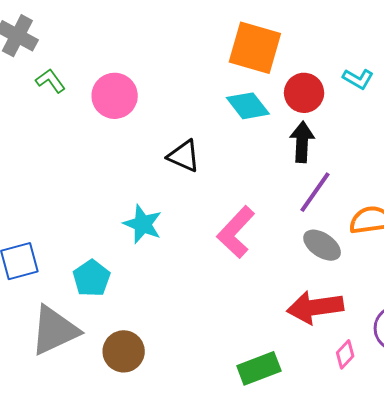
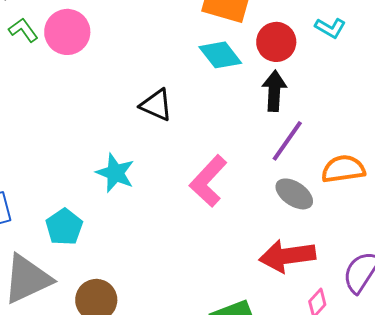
pink circle: (115, 96) -> (67, 32), moved

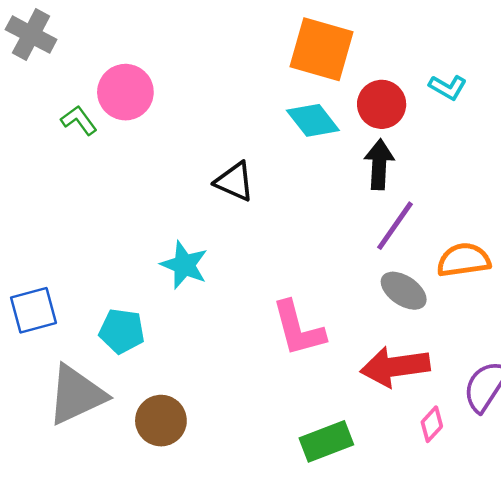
green L-shape: (23, 30) -> (79, 120), moved
pink L-shape: (208, 181) -> (298, 329), moved, turned -58
cyan pentagon: (64, 227) -> (122, 331), turned -30

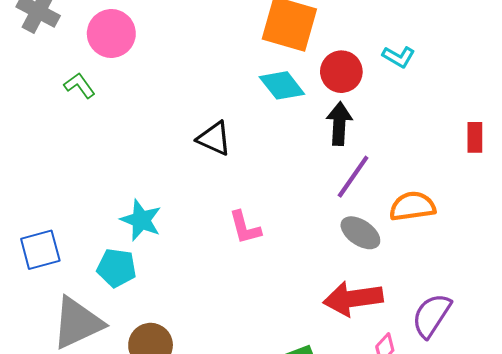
pink circle: (125, 92) -> (111, 33), moved
cyan star: (184, 265) -> (141, 220), moved
pink L-shape: (298, 329) -> (245, 227), moved, size x0.7

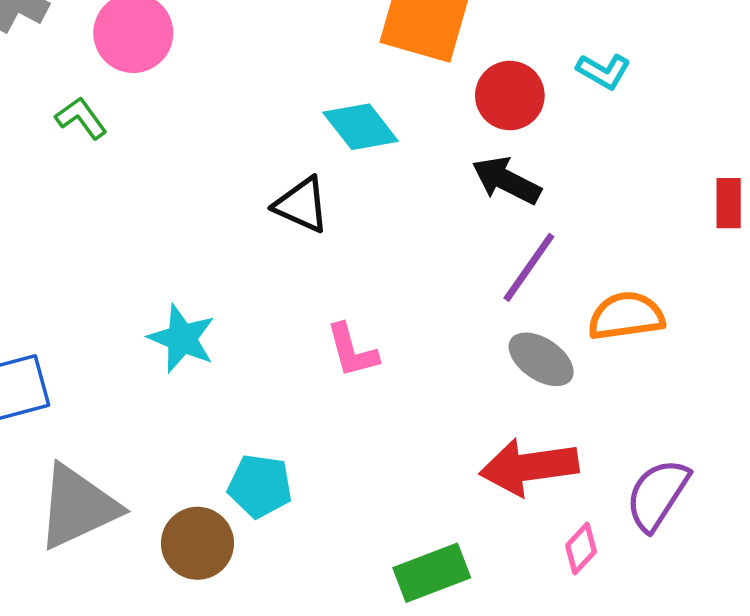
cyan diamond: (282, 85) -> (361, 127), moved
black arrow: (339, 124) -> (506, 181), turned -66
cyan pentagon: (117, 268) -> (260, 486), moved

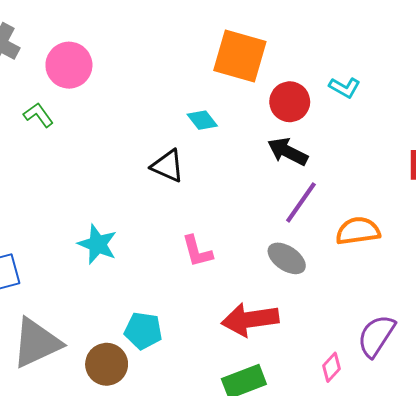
cyan diamond: (361, 127) -> (202, 120), size x0.7
gray ellipse: (541, 359) -> (287, 258), moved
red arrow: (529, 467) -> (250, 319), moved

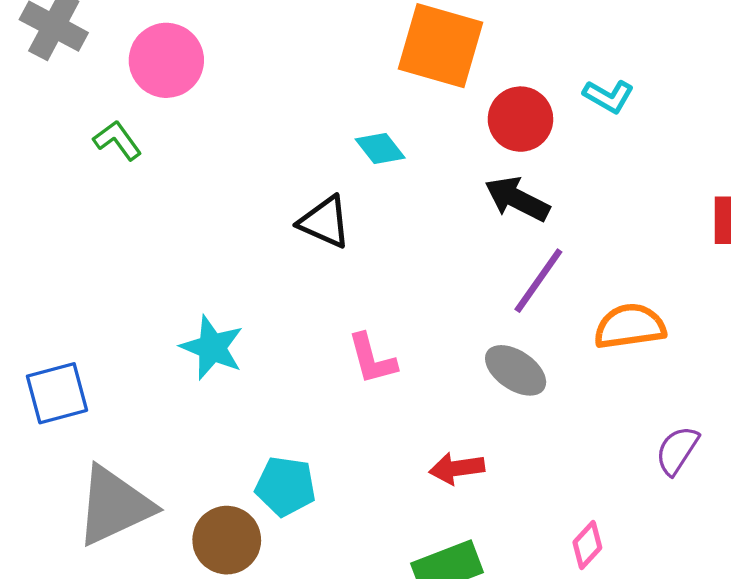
red arrow: (250, 319) -> (457, 468), size x0.6
purple semicircle: (376, 336) -> (677, 450), moved, size x0.7

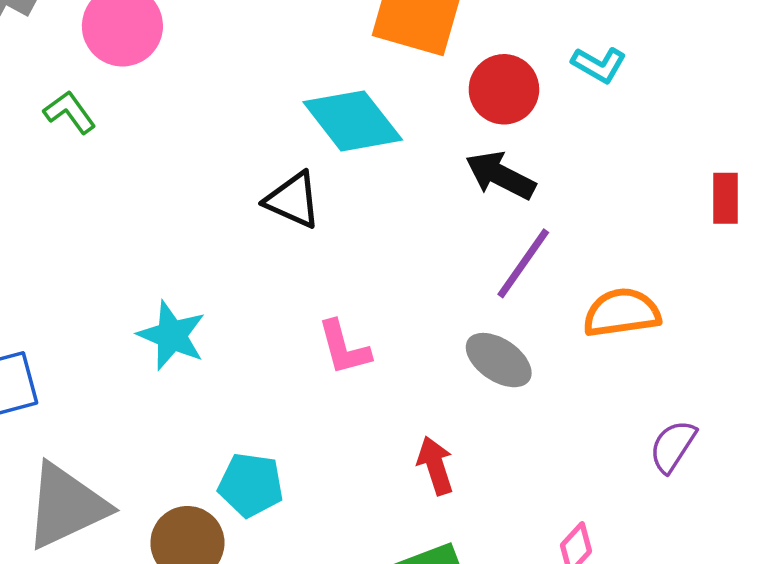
cyan diamond: (380, 148) -> (353, 121), size x1.8
red arrow: (457, 468) -> (435, 466), turned 80

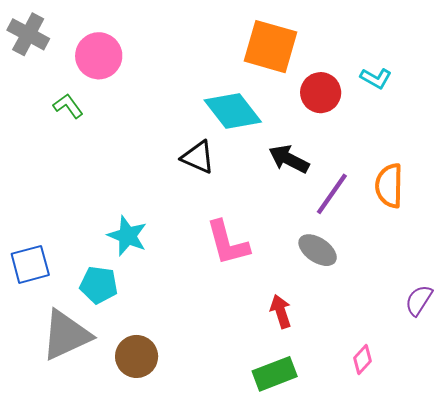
black arrow: (500, 175) -> (289, 159), moved
orange semicircle: (622, 313) -> (389, 186), moved, turned -81
pink L-shape: (344, 348) -> (228, 243), size x1.4
cyan pentagon: (251, 485) -> (99, 285), moved

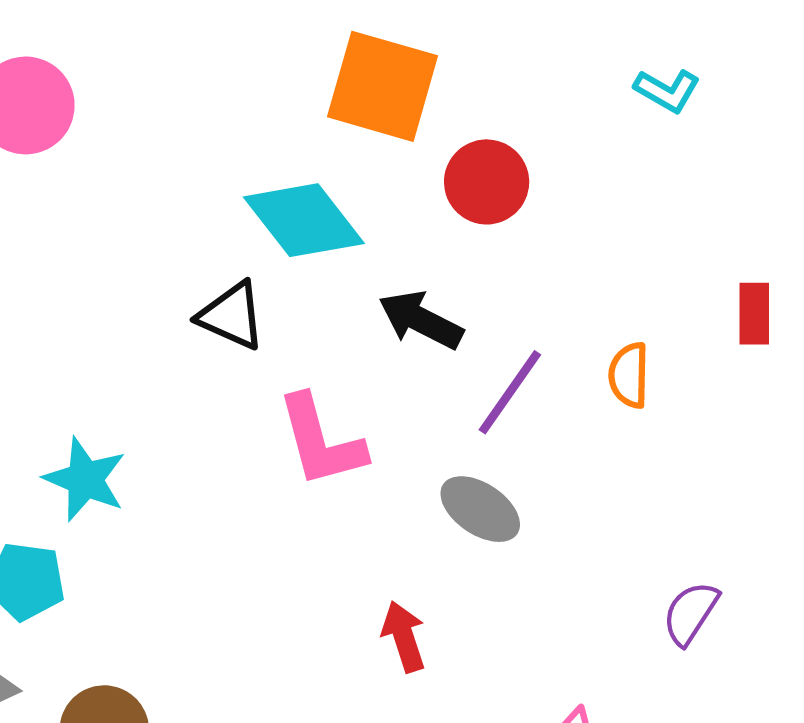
cyan L-shape: (376, 78) -> (667, 91), moved
orange semicircle: (389, 186) -> (629, 375), size x0.7
pink L-shape: (228, 243) -> (321, 441), moved

